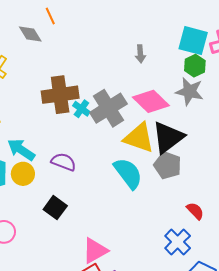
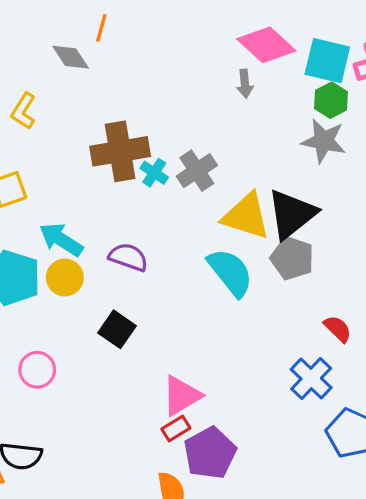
orange line: (50, 16) -> (101, 28), turned 42
pink diamond: (151, 101) -> (266, 45), moved
gray cross: (108, 108) -> (197, 171), size x0.7

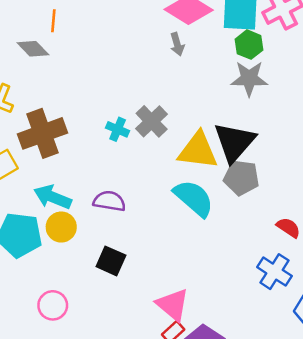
brown cross: (120, 151) -> (42, 133), moved
pink triangle: (181, 396) -> (173, 305), turned -39

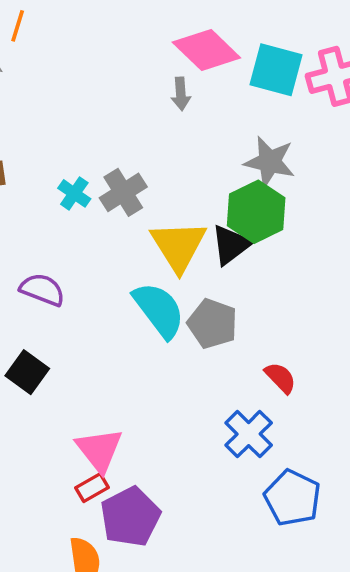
green hexagon: (249, 45) -> (256, 212), moved, size x1.5
black triangle: (234, 142) -> (231, 245), size x0.7
yellow triangle: (198, 151) -> (178, 246), turned 39
gray pentagon: (241, 178) -> (213, 324), moved

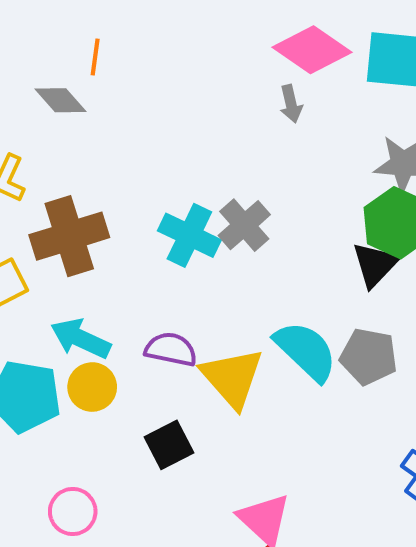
cyan cross: (74, 193) -> (189, 235), size x1.6
yellow triangle: (178, 246) -> (232, 378), moved
black square: (27, 372) -> (169, 445), turned 36

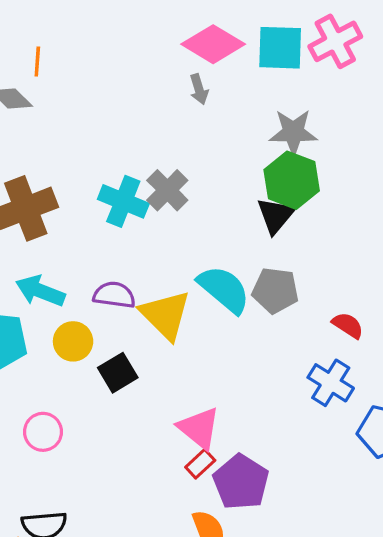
yellow circle: (92, 387) -> (73, 341), moved

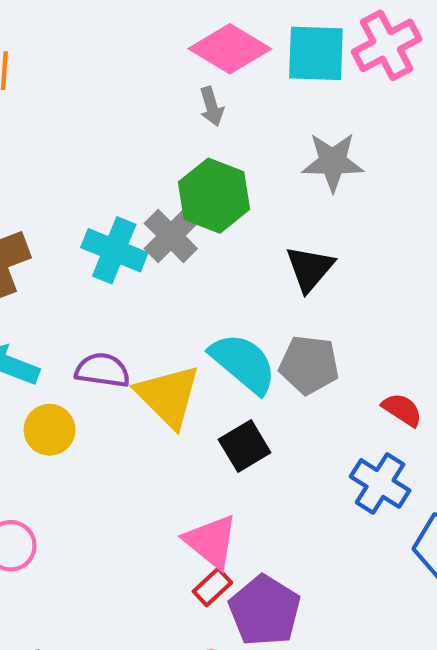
green hexagon: (292, 180) -> (214, 196), moved
black square: (118, 373) -> (245, 446), moved

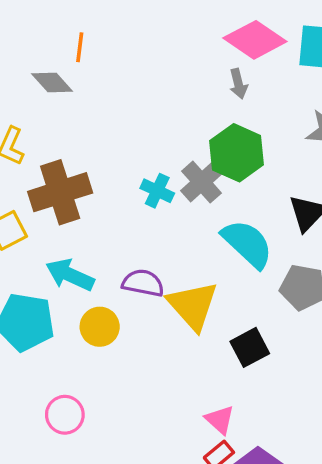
cyan cross: (114, 250) -> (157, 191), size x0.7
cyan semicircle: (243, 363) -> (247, 244), moved
pink triangle: (211, 541) -> (220, 420), size x0.7

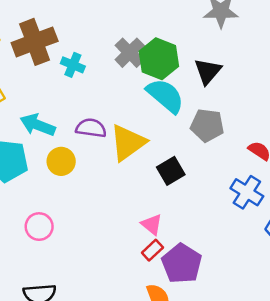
green hexagon: (237, 153) -> (159, 59), moved
cyan cross: (157, 191) -> (73, 65), moved
brown cross: (60, 192) -> (35, 42), moved
yellow triangle: (193, 306) -> (128, 143), turned 39

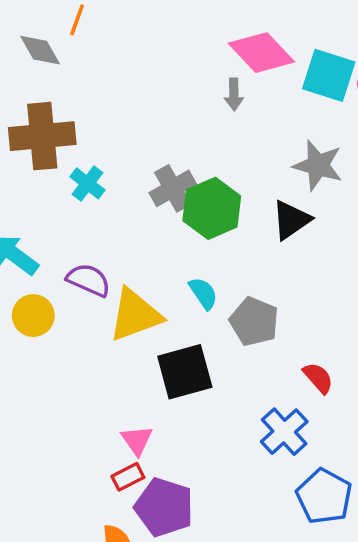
black triangle: (208, 71) -> (291, 220), moved
cyan semicircle: (165, 96) -> (203, 293), moved, size x0.6
black square: (171, 171) -> (185, 372), size x1.4
purple pentagon: (182, 264) -> (164, 507), turned -30

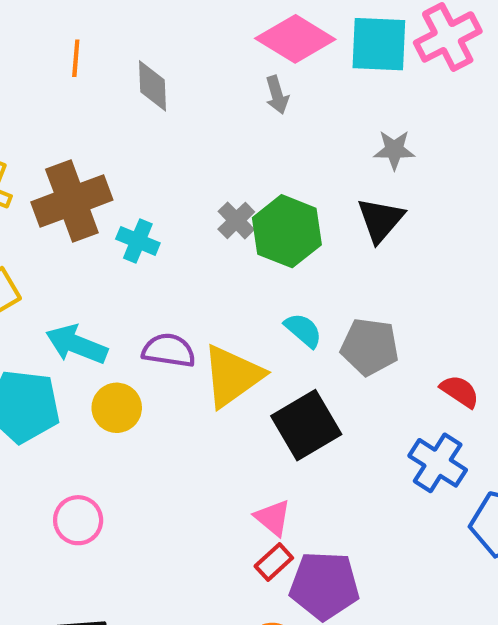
gray diamond: (40, 50) -> (153, 86), moved, turned 42
gray star: (318, 165) -> (394, 150), size x0.7
gray cross: (173, 188) -> (236, 220), size x0.7

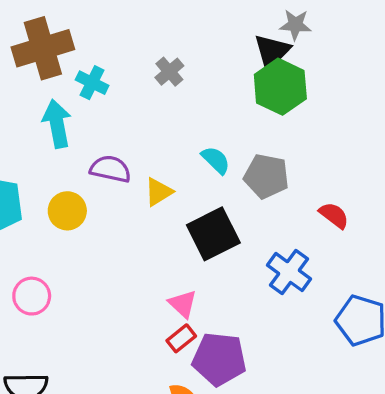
black triangle: (380, 220) -> (272, 52), moved
green hexagon: (287, 231) -> (280, 87), moved
cyan arrow: (77, 344) -> (57, 124), moved, turned 54
yellow triangle: (232, 376) -> (158, 192), size x0.6
blue cross: (438, 463) -> (289, 272), moved

